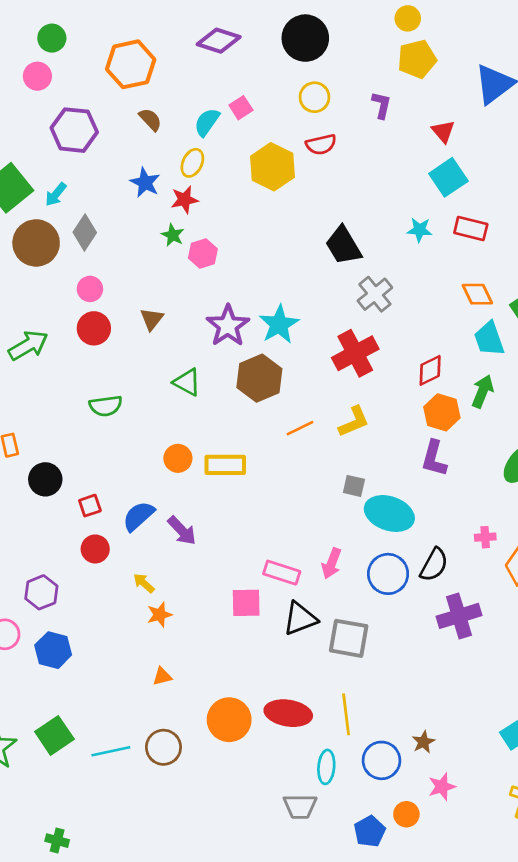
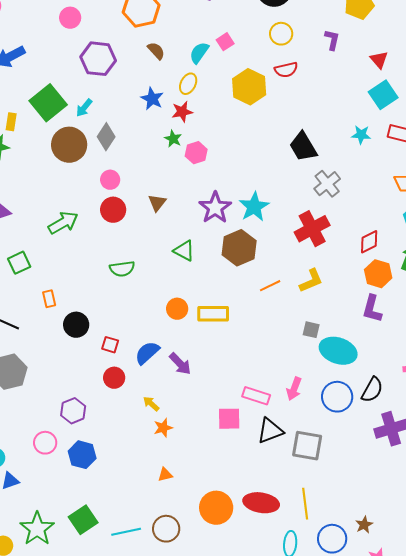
red square: (90, 506) -> (110, 345), turned 36

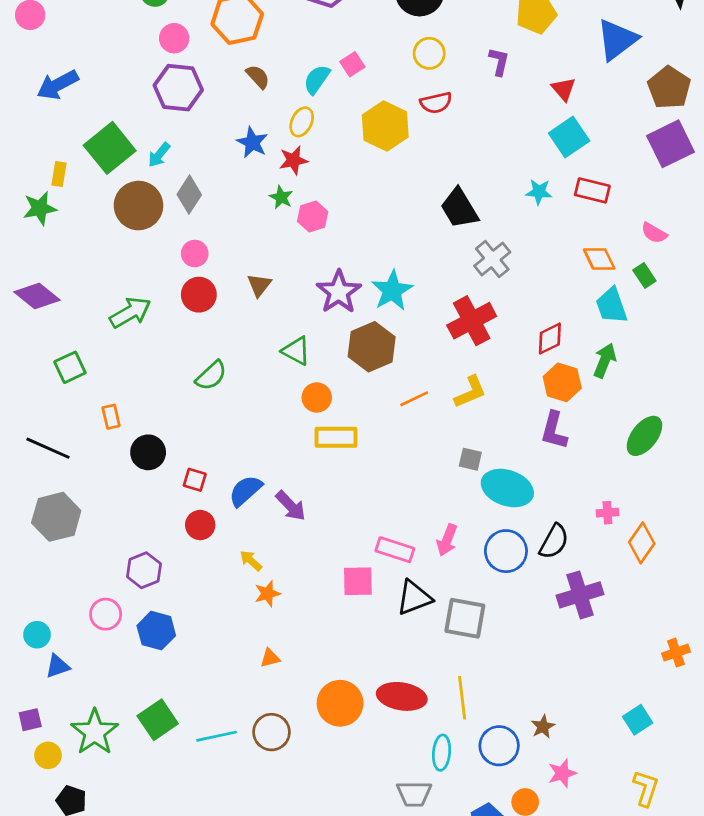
pink circle: (70, 18) -> (174, 38), moved
green semicircle: (122, 269) -> (211, 376), turned -35
orange circle: (177, 309) -> (317, 397), moved

